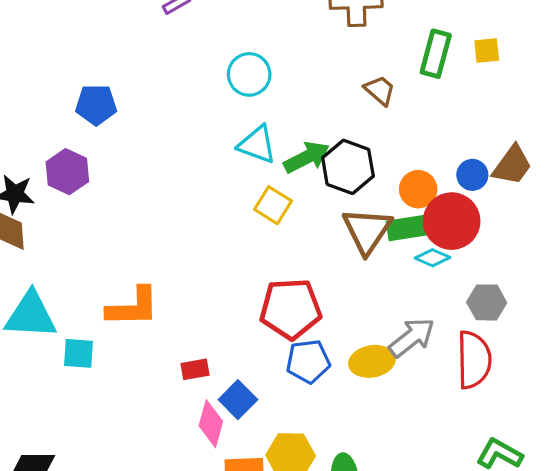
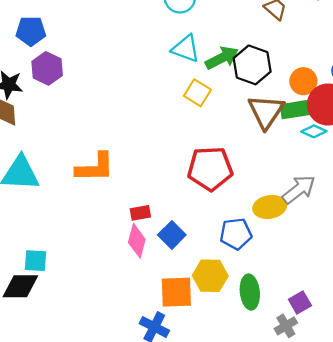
blue pentagon: (96, 105) -> (31, 31), moved
cyan square: (79, 353) -> (35, 261), moved
blue pentagon: (308, 361) -> (236, 234), moved
pink diamond: (211, 424) -> (137, 241), moved

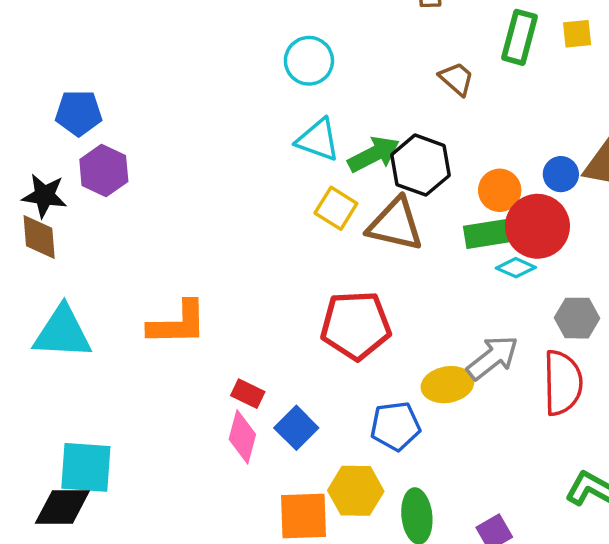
brown triangle: (266, 111) -> (395, 224), moved, turned -51
red rectangle: (140, 213) -> (248, 394), turned 36
cyan square: (35, 261) -> (86, 467), size x1.5

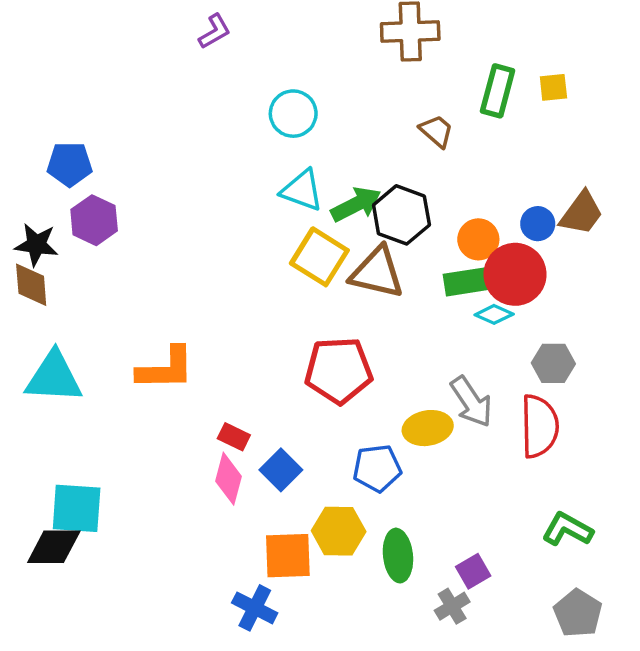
yellow square: (336, 208) -> (319, 257), size x1.4
gray arrow: (492, 358) -> (471, 402), turned 94

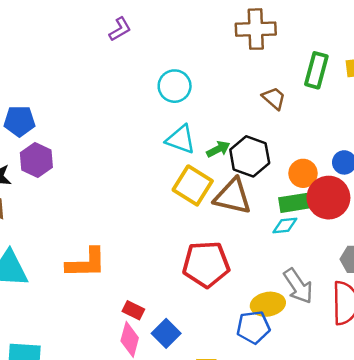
green arrow: (356, 204) -> (218, 149), size x0.7
cyan diamond: (494, 314) -> (285, 225), moved, turned -30
blue pentagon: (377, 468) -> (253, 327), moved

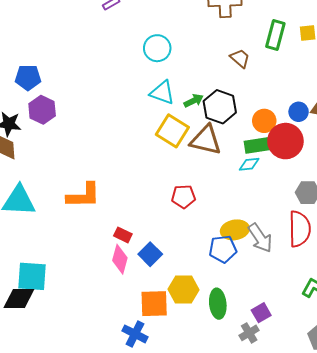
red pentagon: (206, 264) -> (183, 197), size x0.6
gray arrow: (298, 286) -> (260, 238), moved

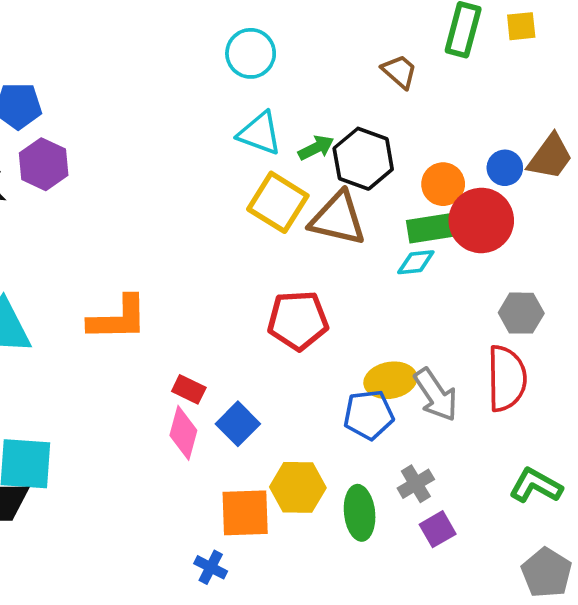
red pentagon: (183, 197) -> (298, 320), size x1.4
gray cross: (249, 333) -> (416, 484), moved
blue cross: (135, 334) -> (211, 567), size x0.7

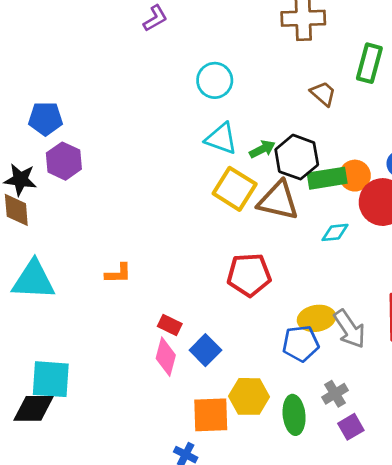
green rectangle: (434, 228) -> (327, 178), moved
orange L-shape: (118, 319) -> (118, 273), size x0.6

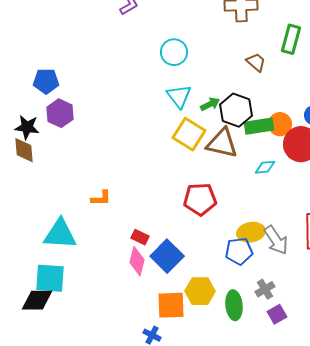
cyan triangle: (221, 139) -> (179, 96), turned 32
cyan triangle: (34, 280) -> (60, 234), moved
blue square: (205, 350) -> (167, 256), size x1.4

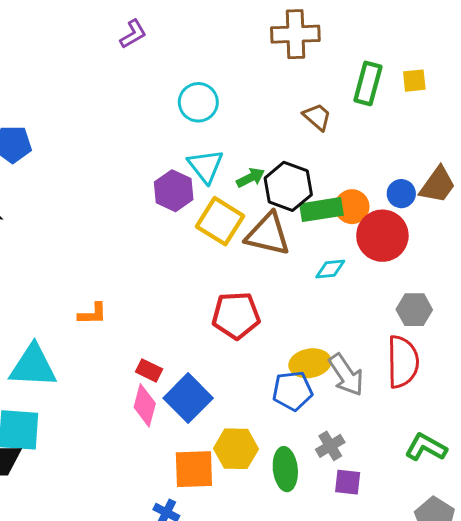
purple hexagon: (60, 113) -> (174, 191), moved
purple square: (277, 314) -> (348, 482), turned 36

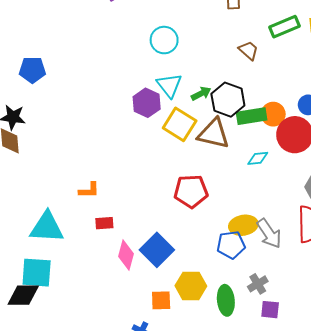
green rectangle: (368, 83) -> (285, 27), turned 52
red rectangle: (149, 370) -> (104, 223), moved, turned -30
orange square: (194, 469) -> (161, 300), size x0.7

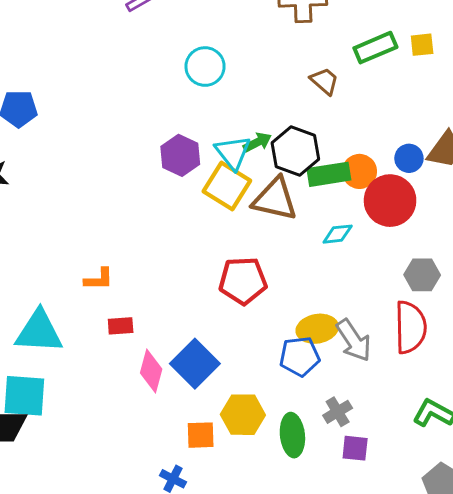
cyan triangle: (169, 85) -> (233, 152), moved

